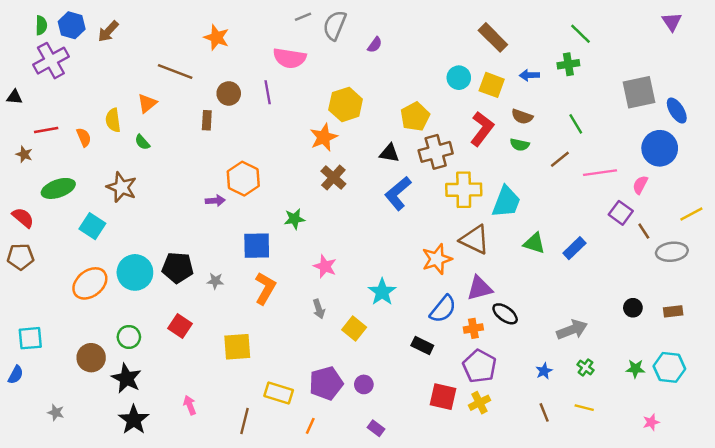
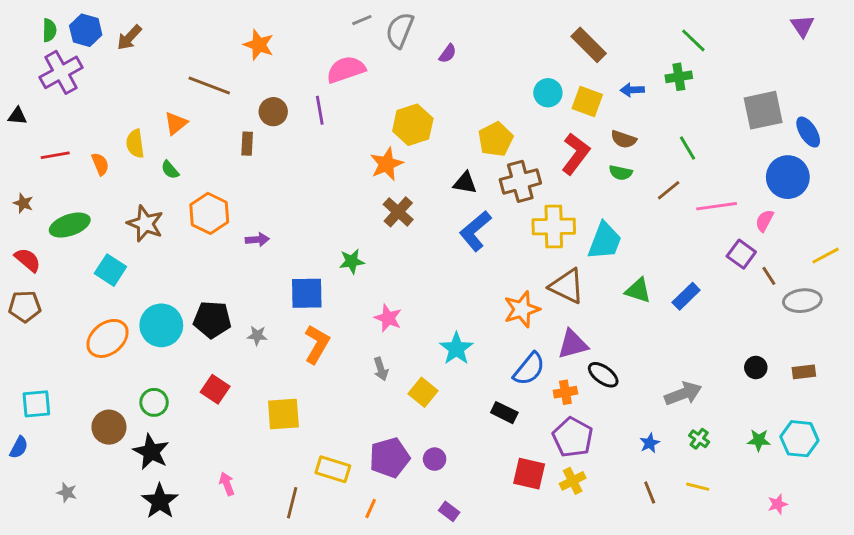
pink semicircle: (290, 58) -> (346, 70), turned 152
brown star: (24, 154) -> (23, 203), moved
orange hexagon: (243, 179) -> (209, 213), moved

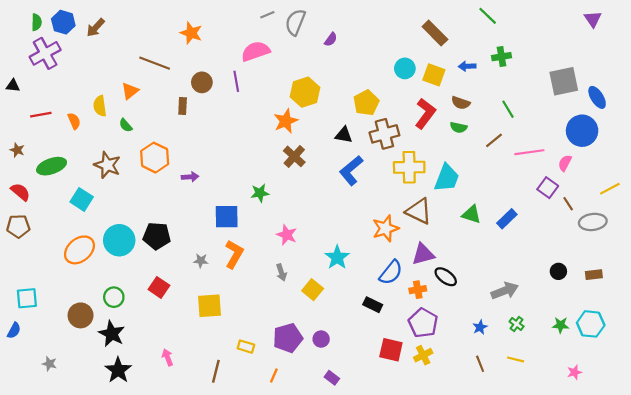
green line: (693, 40) -> (488, 16), moved
gray star: (257, 336) -> (201, 261), moved
yellow rectangle: (333, 469) -> (246, 347), size x0.7

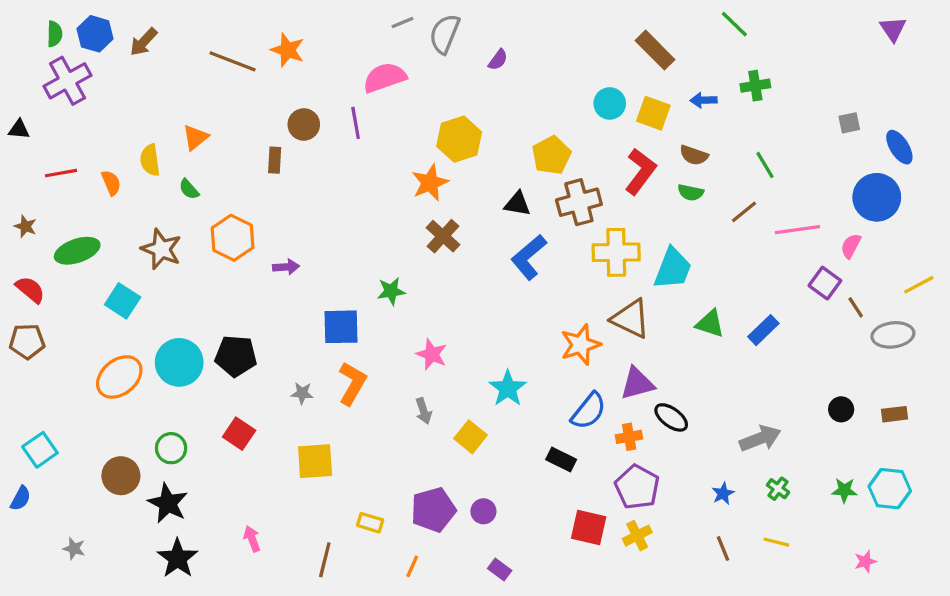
brown line: (155, 63) -> (233, 61), moved
gray square: (564, 81) -> (849, 123), size x0.5
cyan square: (27, 298) -> (40, 450), turned -30

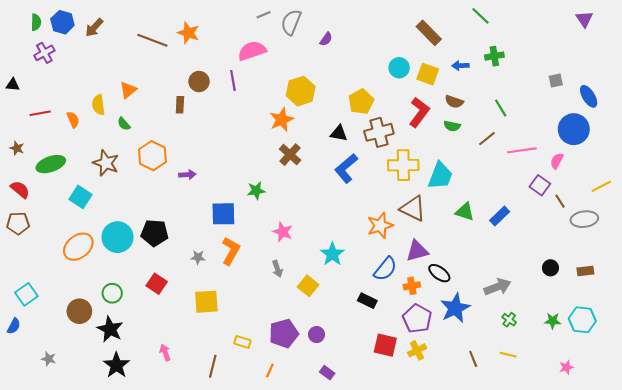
purple cross: (67, 81) -> (44, 53), size x0.7
blue star: (723, 493) -> (455, 308), moved, size x2.0

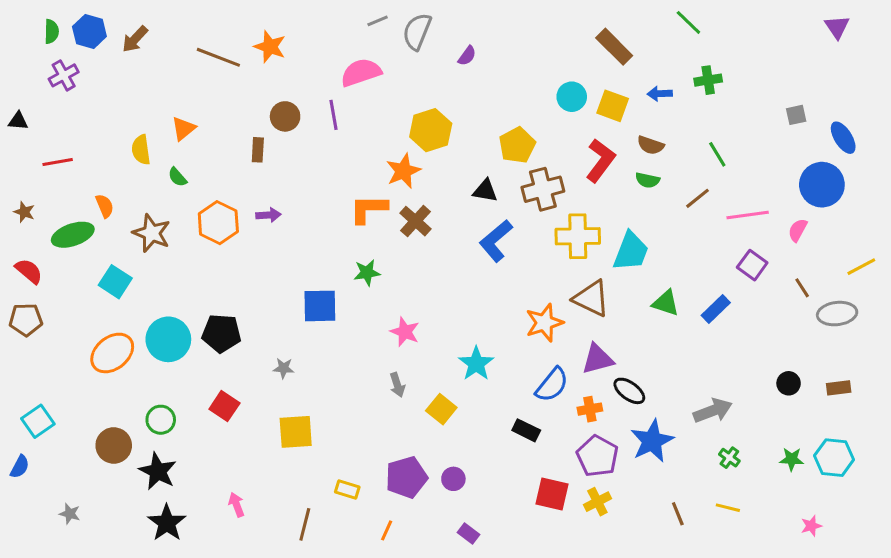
orange semicircle: (73, 120) -> (105, 206), moved
purple arrow: (187, 175) -> (268, 215), moved
purple square: (540, 185) -> (752, 265), moved
orange L-shape: (231, 251) -> (368, 209), moved, turned -120

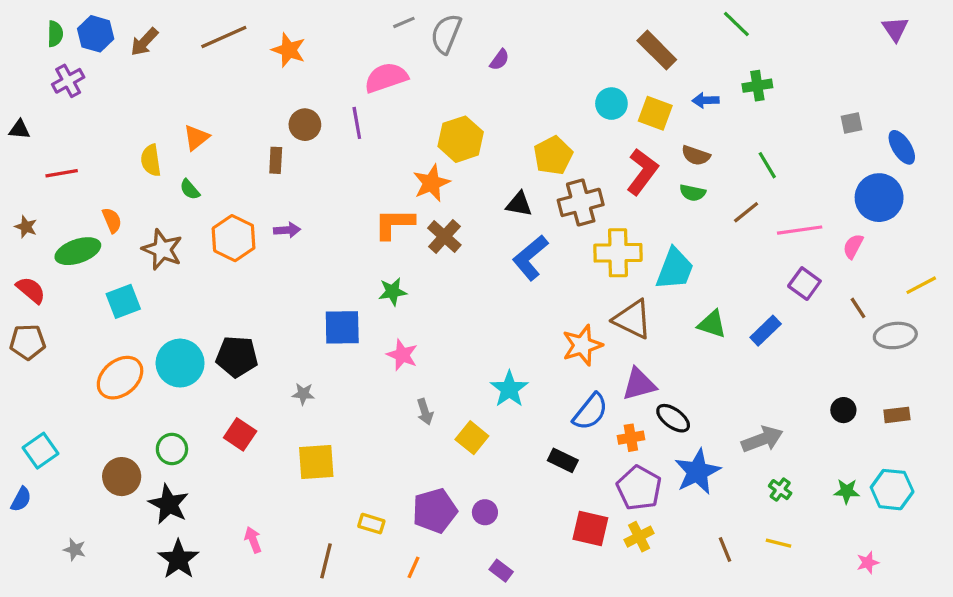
brown line: (218, 57) -> (224, 37), moved, turned -45
cyan square: (115, 282) -> (123, 301), turned 36
pink star: (405, 332) -> (402, 355), moved

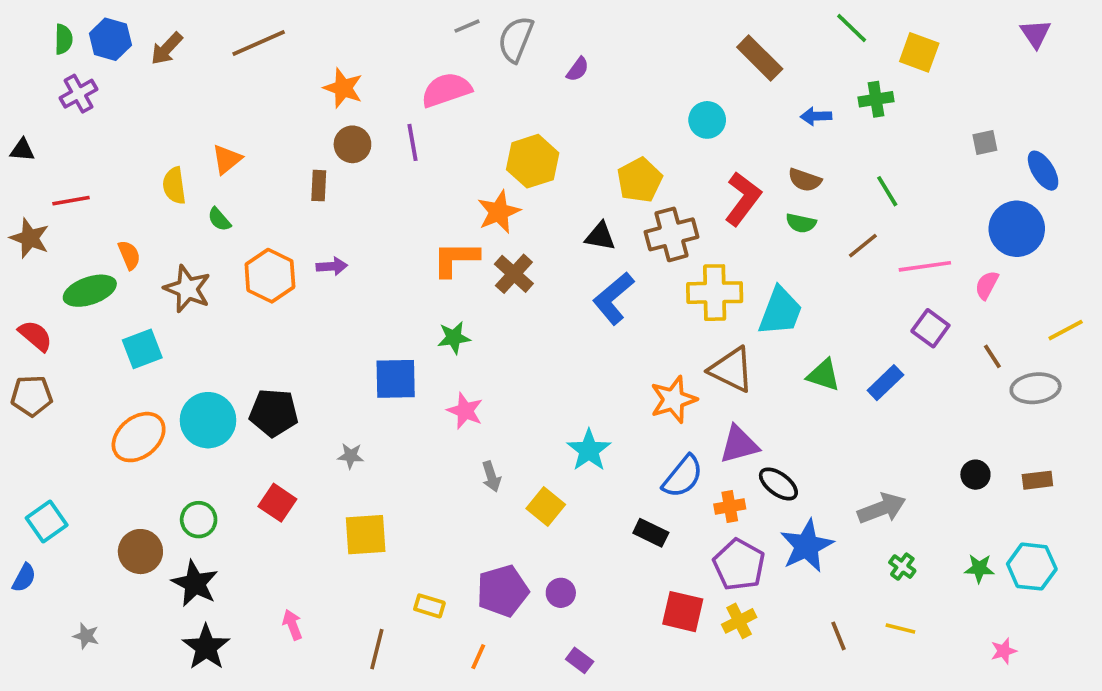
orange star: (289, 50) -> (343, 88), moved
yellow square: (655, 113) -> (919, 52), moved
brown star: (26, 227) -> (30, 238), moved, size x1.5

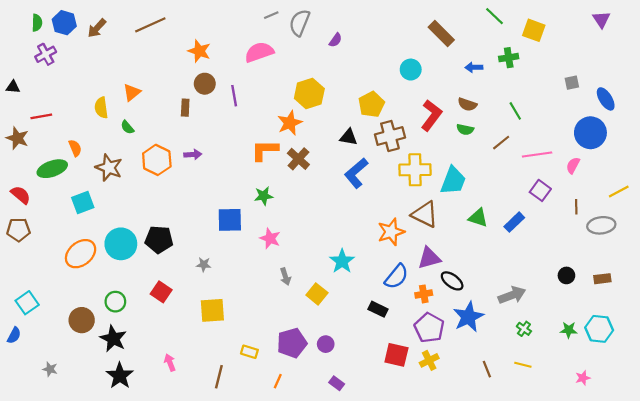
purple line: (413, 142) -> (234, 96), moved
brown line: (992, 356) -> (576, 207), turned 32

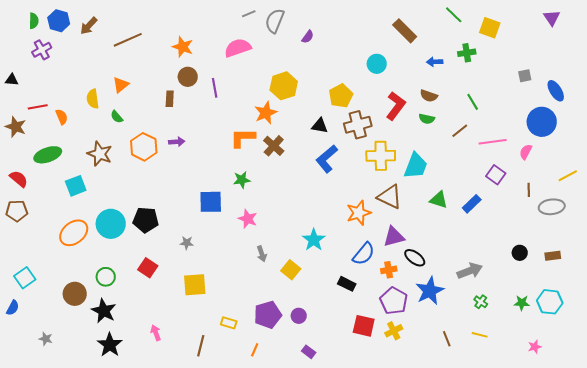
brown line: (150, 25) -> (128, 40), moved
orange semicircle: (75, 148) -> (62, 117), moved

